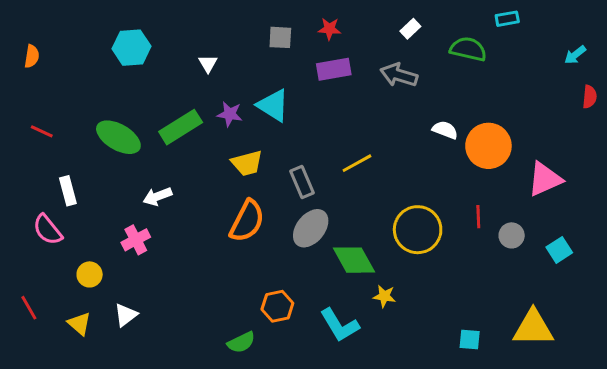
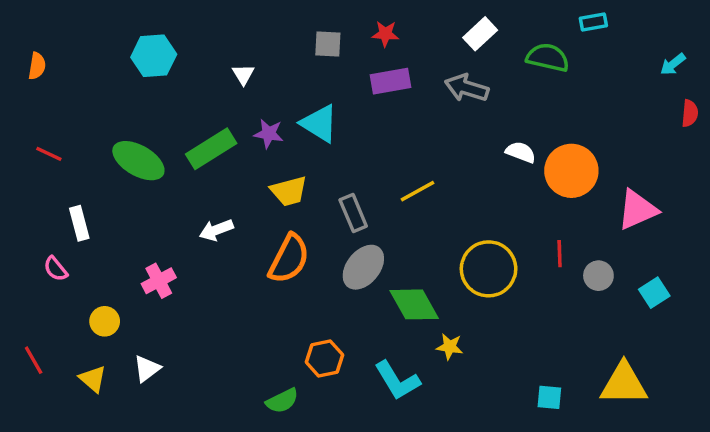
white rectangle: (410, 29) -> (480, 34), size x1.4
white arrow: (157, 196) -> (216, 230), moved
pink semicircle: (48, 230) -> (56, 269), size x0.7

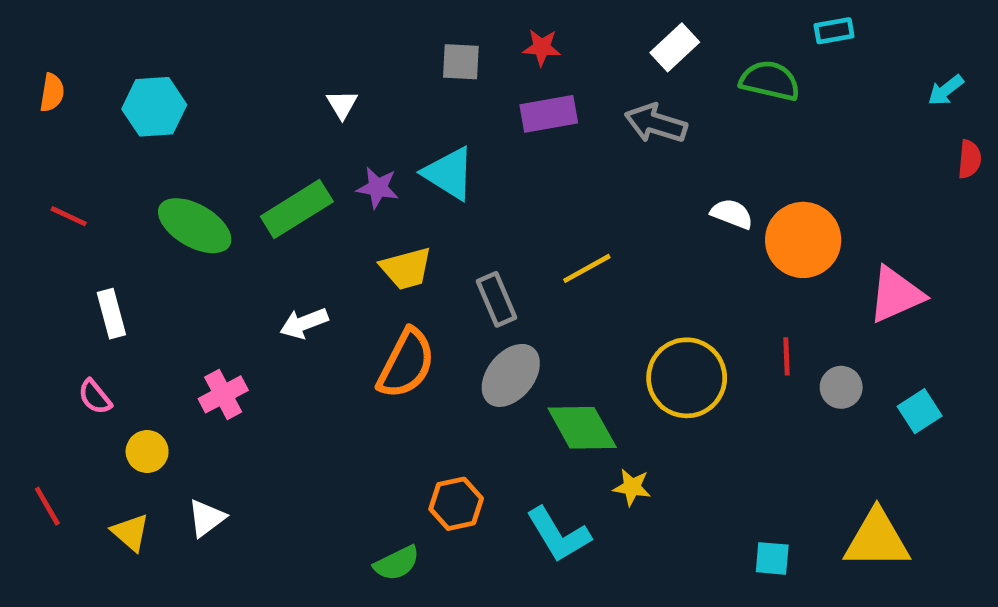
cyan hexagon: (154, 56) -> (154, 107), moved
pink semicircle: (56, 269) -> (95, 397), moved

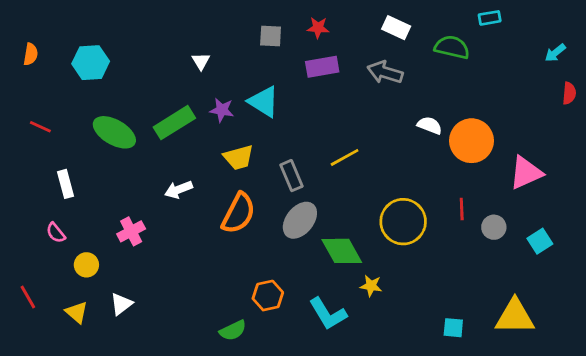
white rectangle: (675, 47) -> (396, 28), turned 68

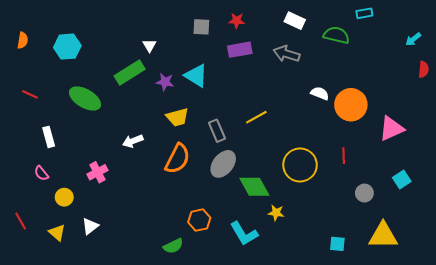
green rectangle: (174, 123) -> (130, 73), moved
gray circle: (494, 227) -> (364, 193), moved

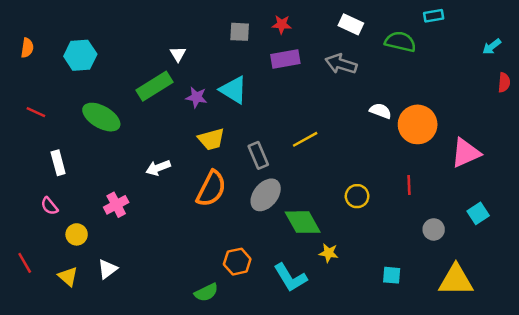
yellow circle: (300, 165) -> (357, 196), size x0.6
cyan square: (337, 244) -> (392, 275), moved

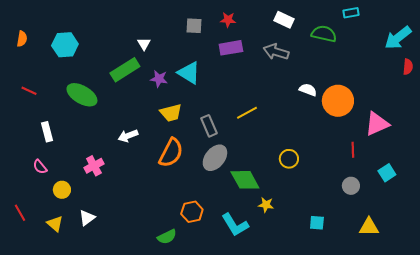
cyan arrow: (492, 47) -> (398, 38), size x1.8
red line: (409, 185) -> (353, 150), moved
yellow triangle: (456, 280) -> (369, 227), size x0.7

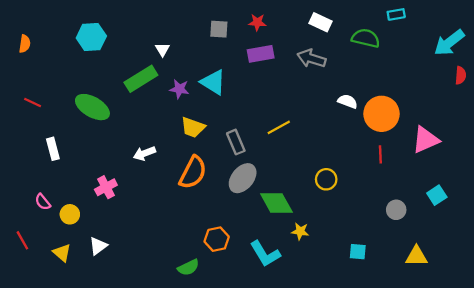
cyan hexagon: (65, 45) -> (91, 37), moved
yellow trapezoid: (171, 113) -> (193, 127), turned 35
red line: (353, 150) -> (380, 154), moved
pink semicircle: (40, 167) -> (43, 202), moved

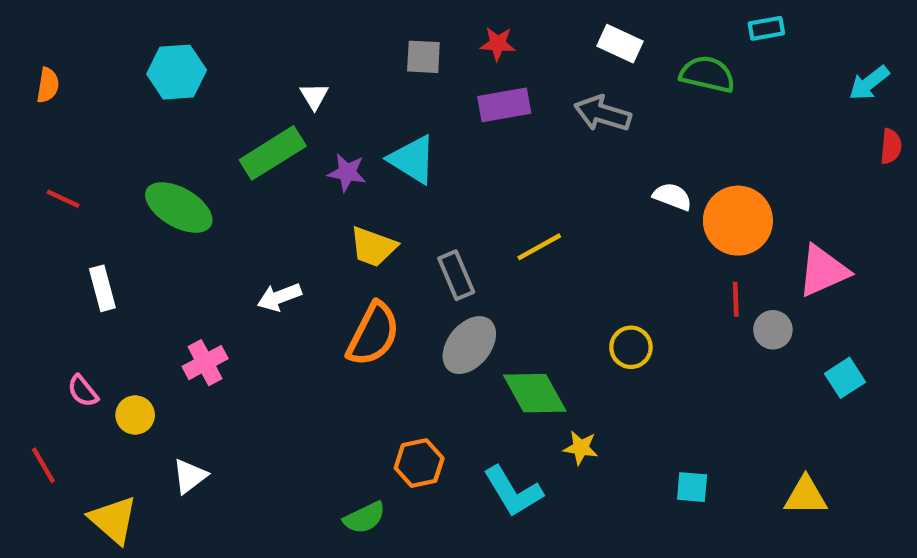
cyan arrow: (449, 43) -> (869, 83), size x0.7
gray circle: (396, 210) -> (773, 330), moved
yellow triangle: (62, 253) -> (113, 520), moved, size x1.4

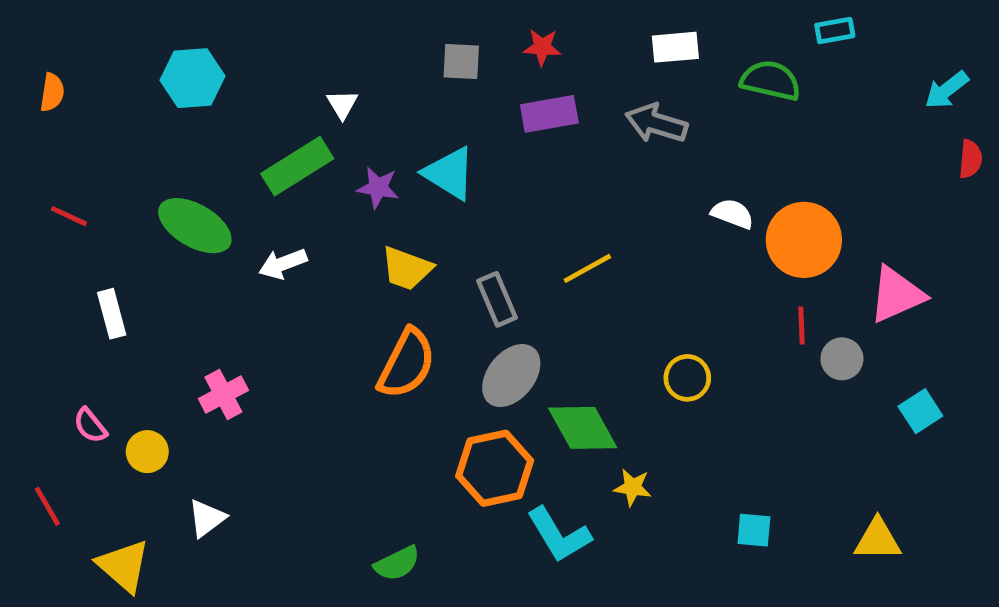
white rectangle: (620, 44) -> (675, 47), turned -30
white arrow: (279, 297) -> (283, 264), moved
orange hexagon: (419, 463) -> (495, 468), moved, size x1.4

